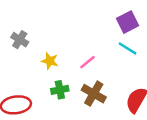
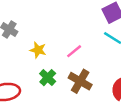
green cross: (60, 90) -> (48, 78), turned -35

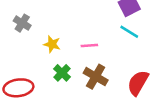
pink line: (74, 51) -> (89, 45), turned 35

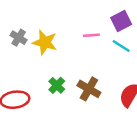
yellow star: (52, 44) -> (45, 42), moved, size x1.5
pink line: (89, 45) -> (91, 35), moved

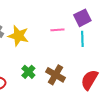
cyan line: (121, 46) -> (82, 39), turned 56

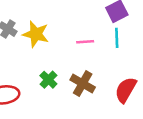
pink line: (57, 30) -> (85, 42), moved

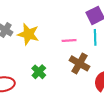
brown cross: (83, 83) -> (79, 63), moved

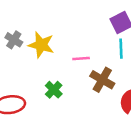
pink line: (69, 40) -> (81, 59), moved

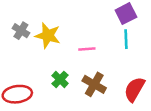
brown cross: (102, 80) -> (94, 84), moved

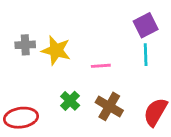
gray cross: (21, 31) -> (25, 45), turned -35

